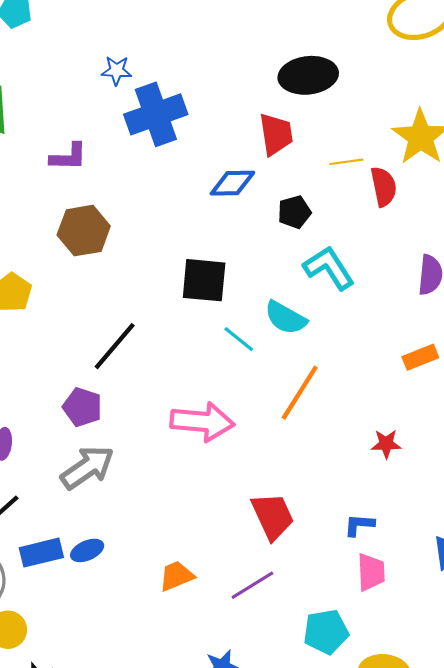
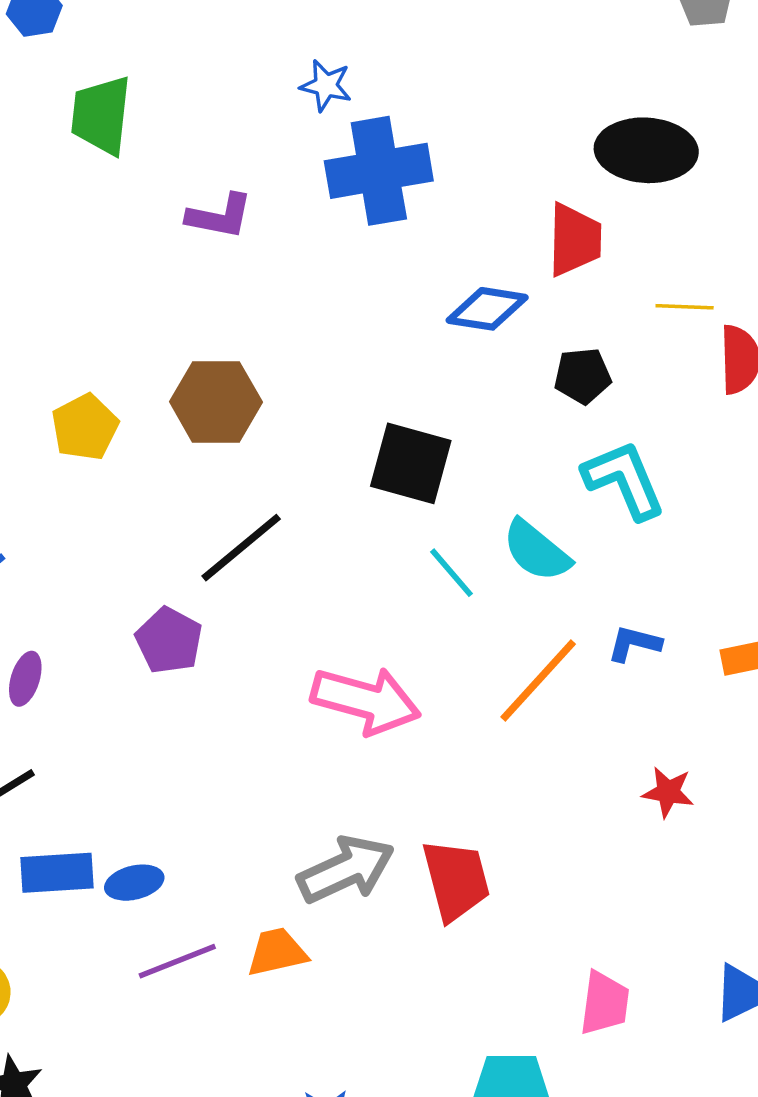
brown hexagon: (84, 231) -> (216, 402), moved
gray arrow: (87, 467) -> (346, 870), moved
blue L-shape: (359, 525) -> (634, 644), moved
purple line: (252, 585) -> (177, 961), moved

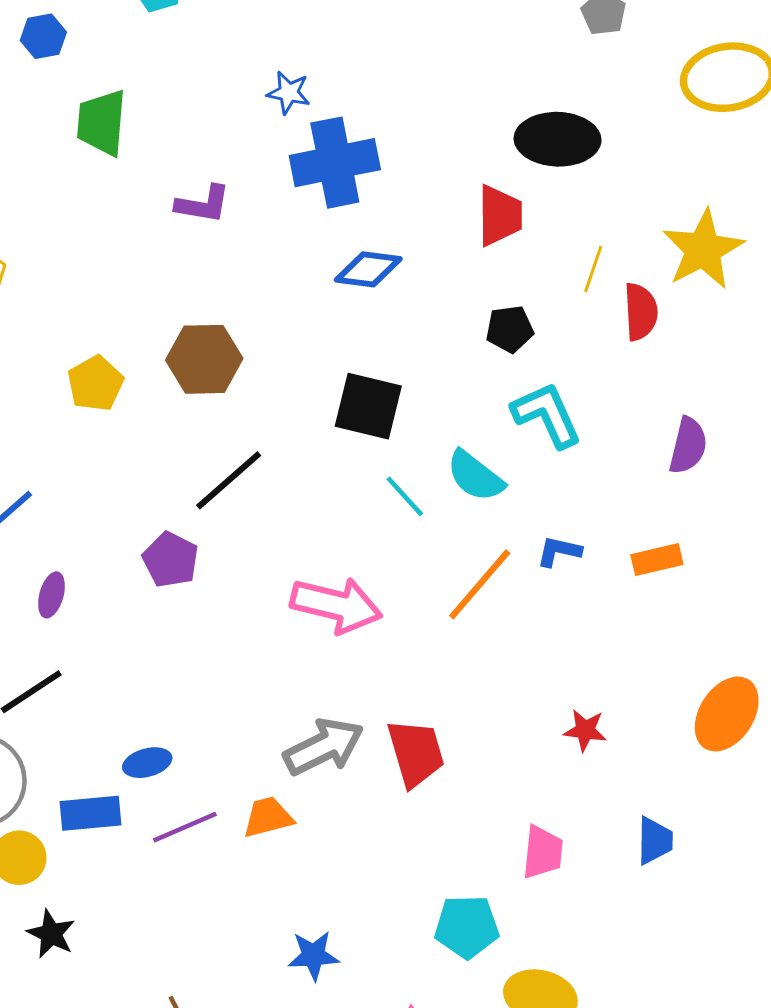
yellow line: (685, 307) -> (593, 269), turned -72
blue diamond: (487, 309) -> (368, 269), moved
red star: (668, 792) -> (585, 730), moved
blue rectangle: (57, 873) -> (90, 813), moved

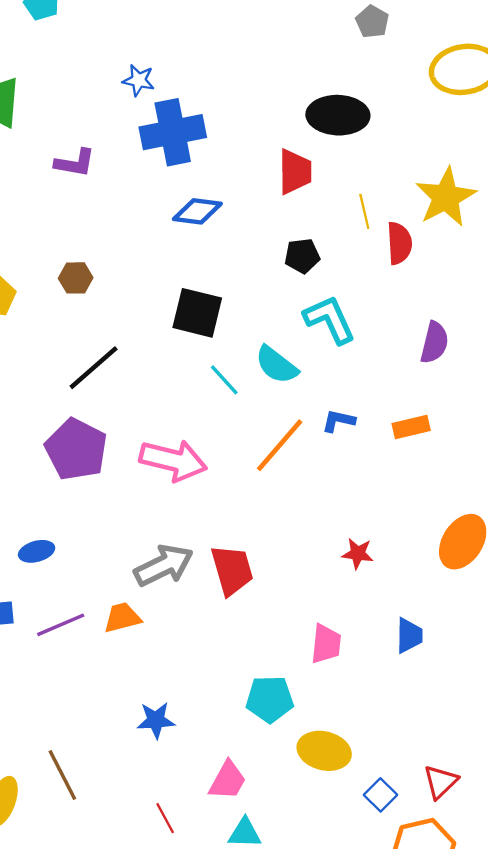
yellow line: (593, 269) -> (364, 211), turned -32
brown hexagon: (204, 359) -> (76, 278), size x0.6
purple pentagon: (171, 560) -> (76, 449), moved, size x1.5
blue ellipse: (147, 763) -> (37, 551), moved

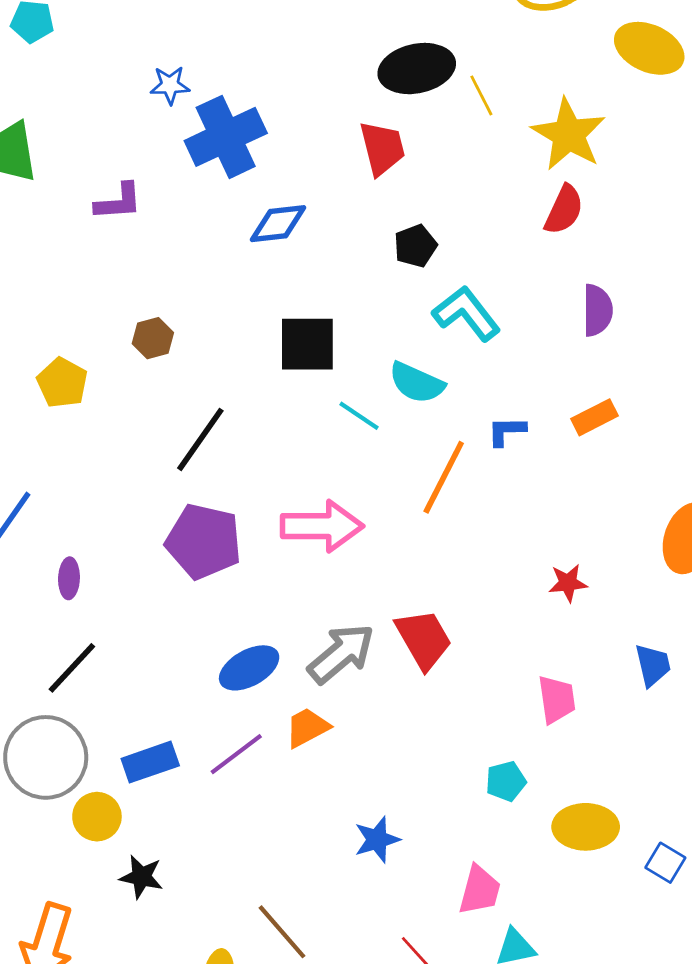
yellow line: (364, 211) -> (481, 95), moved
red semicircle: (399, 243) -> (564, 210), moved, turned 42
blue ellipse: (37, 551) -> (249, 668), moved, size x1.4
cyan pentagon: (270, 699) -> (506, 781), size x0.7

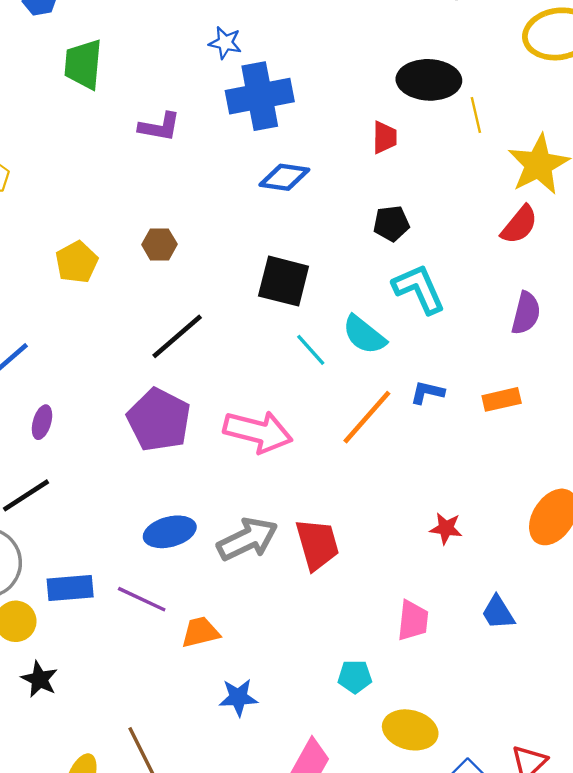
red trapezoid: (382, 148) -> (385, 137), size x0.7
blue trapezoid: (653, 665) -> (498, 613), turned 147
orange trapezoid: (307, 728) -> (200, 632), moved
purple line: (236, 754) -> (142, 599), turned 48

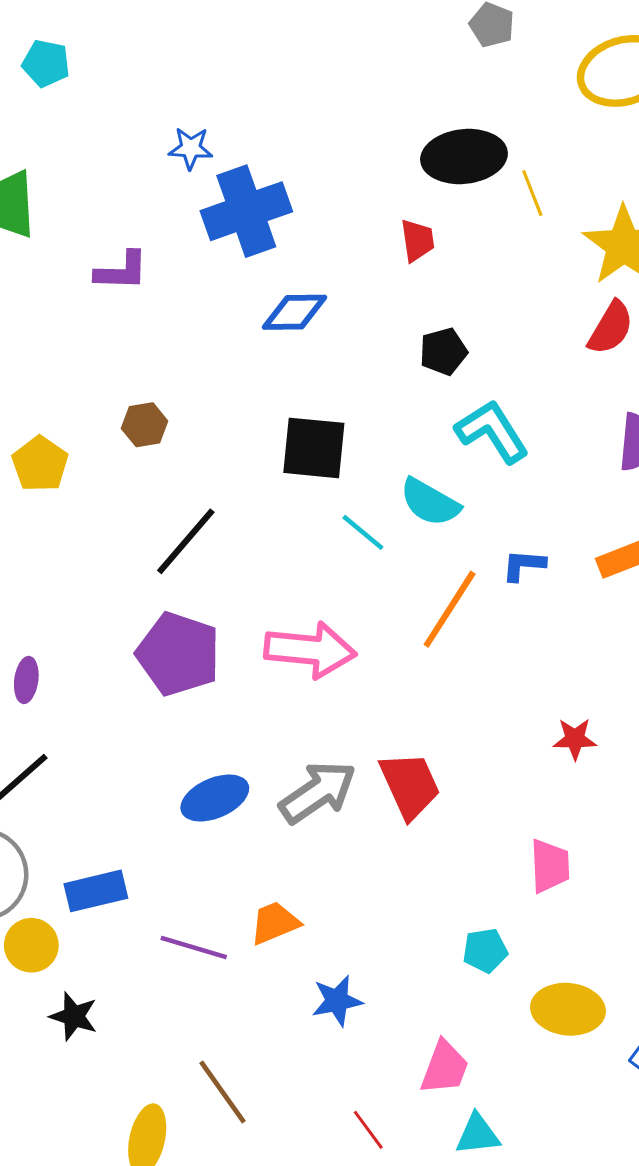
purple line: (142, 599) -> (194, 948), moved

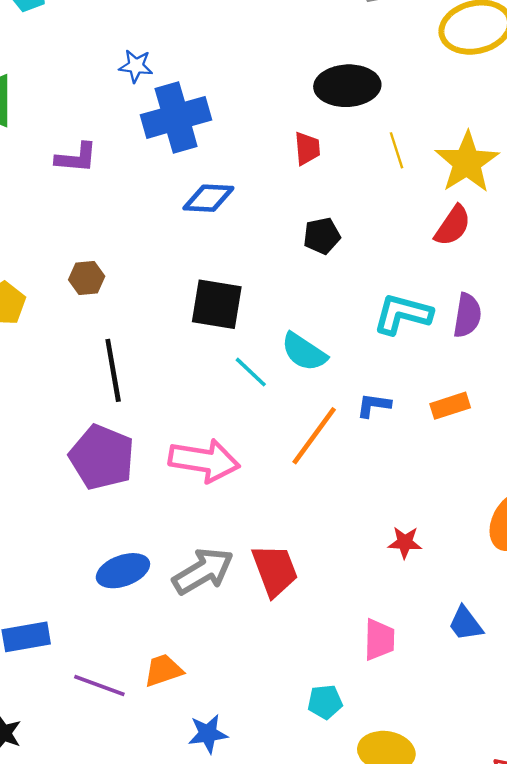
yellow line: (532, 193) -> (397, 150), moved
cyan L-shape: (492, 431) -> (403, 314), moved, turned -46
black line: (186, 541) -> (113, 370), turned -54

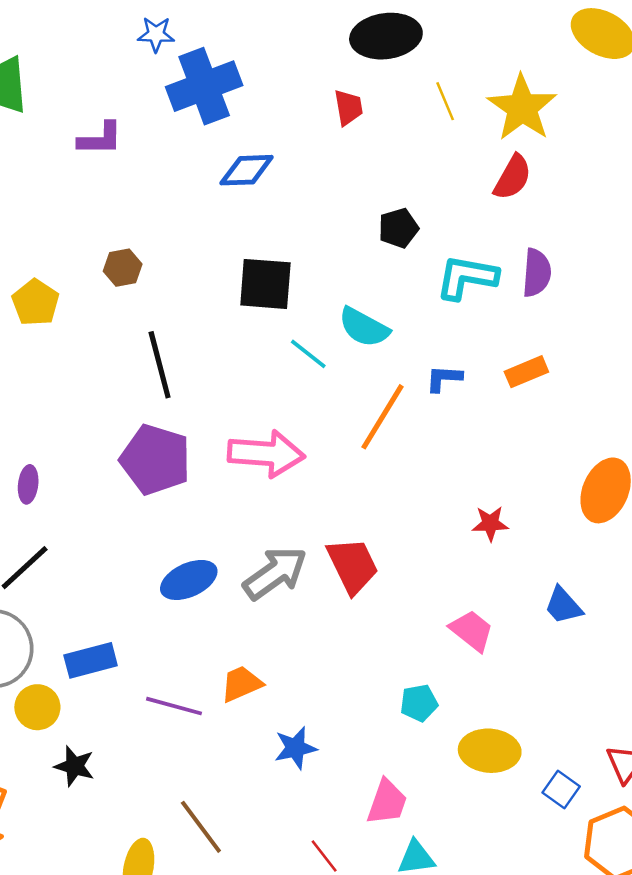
black pentagon: (322, 236) -> (398, 228), moved
pink trapezoid: (379, 640) -> (472, 631), turned -48

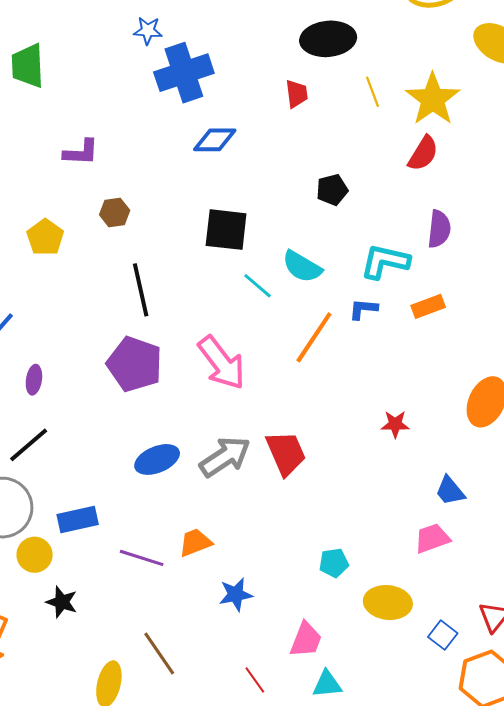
purple L-shape: (100, 139) -> (81, 152), moved
cyan L-shape: (467, 277) -> (385, 261), moved
pink arrow: (266, 454) -> (222, 363), turned 46
pink trapezoid: (472, 631) -> (432, 538), moved, turned -60

